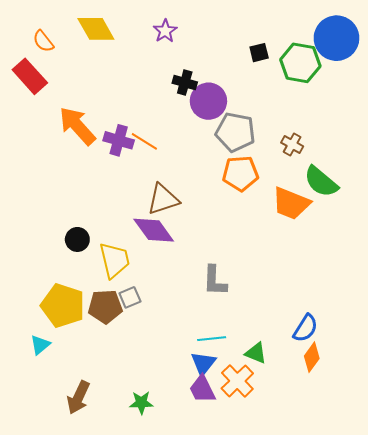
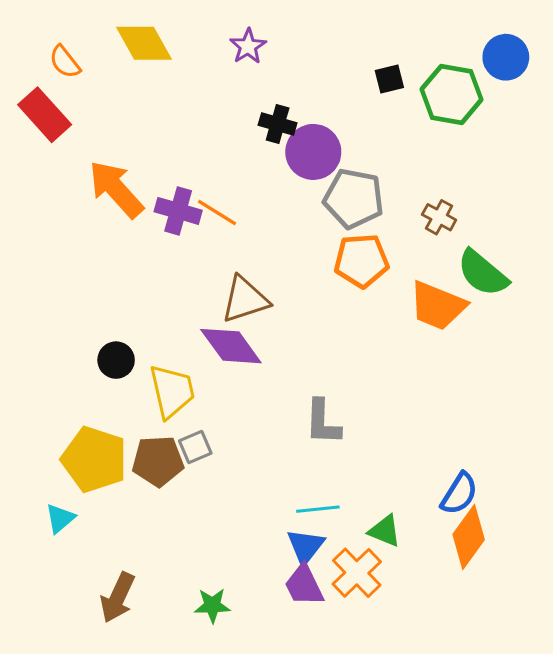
blue circle: (336, 38) -> (506, 57), size x0.7
orange diamond: (312, 357) -> (469, 537), size x1.4

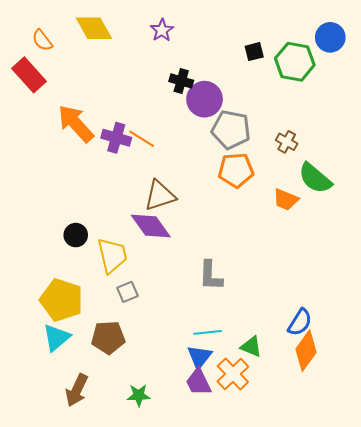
orange trapezoid: (438, 306) -> (286, 200), size x0.7
brown pentagon: (158, 461) -> (108, 338), moved
cyan triangle: (60, 518) -> (56, 338), moved, size x1.4

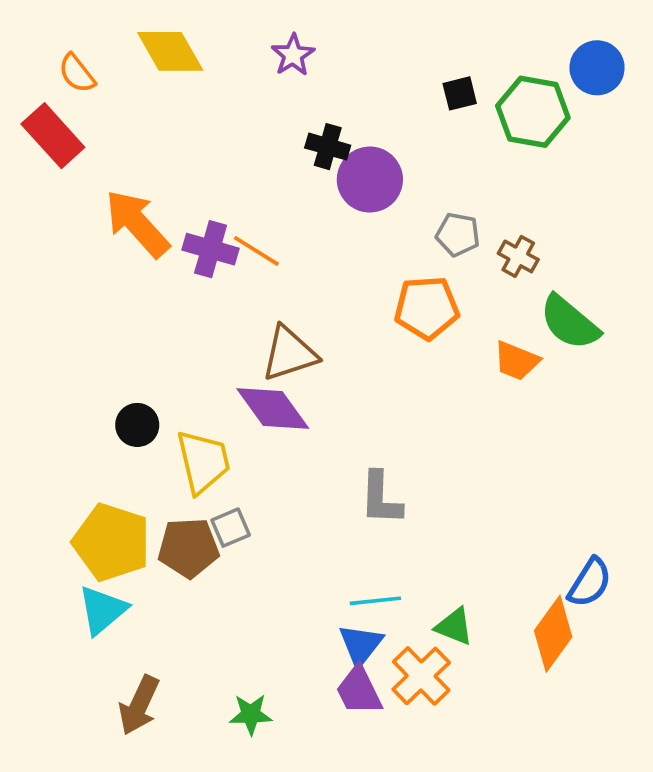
gray pentagon: (231, 130) -> (458, 234), moved, size x0.6
blue semicircle: (300, 322) -> (590, 583), moved
brown pentagon: (108, 338) -> (189, 548), moved

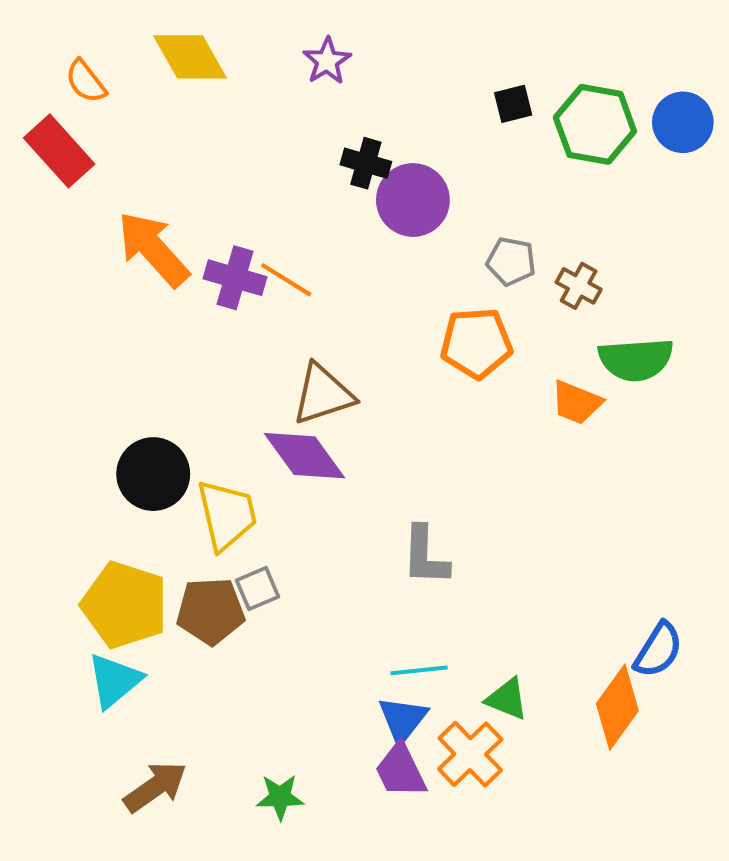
blue circle: (597, 68) -> (683, 122), moved
green semicircle: (570, 322) -> (636, 360), turned -44
black circle: (137, 425) -> (153, 474), size x1.5
brown arrow: (139, 705) -> (155, 787), turned -150

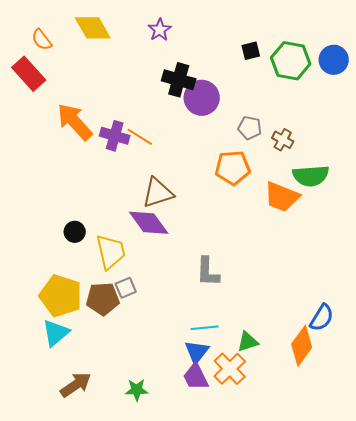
black cross: (366, 163) -> (179, 80), size x1.4
orange trapezoid: (577, 402) -> (282, 197), size x1.4
black circle: (153, 474) -> (75, 232), size x0.6
green triangle: (507, 699) -> (248, 342), turned -40

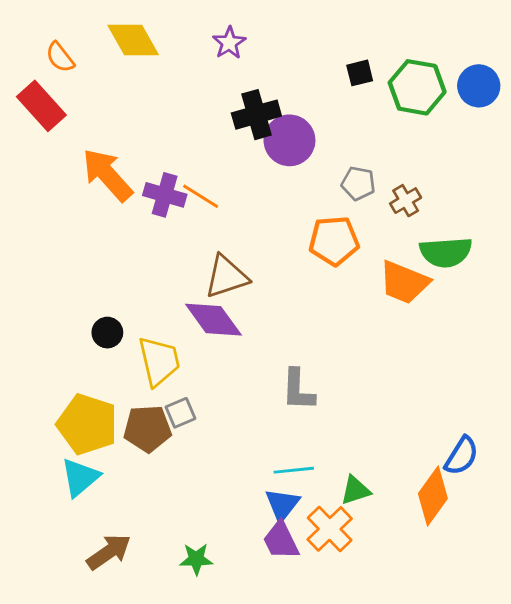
black cross: (179, 80) -> (256, 115), turned -32
brown cross: (283, 140) -> (406, 201), turned 30

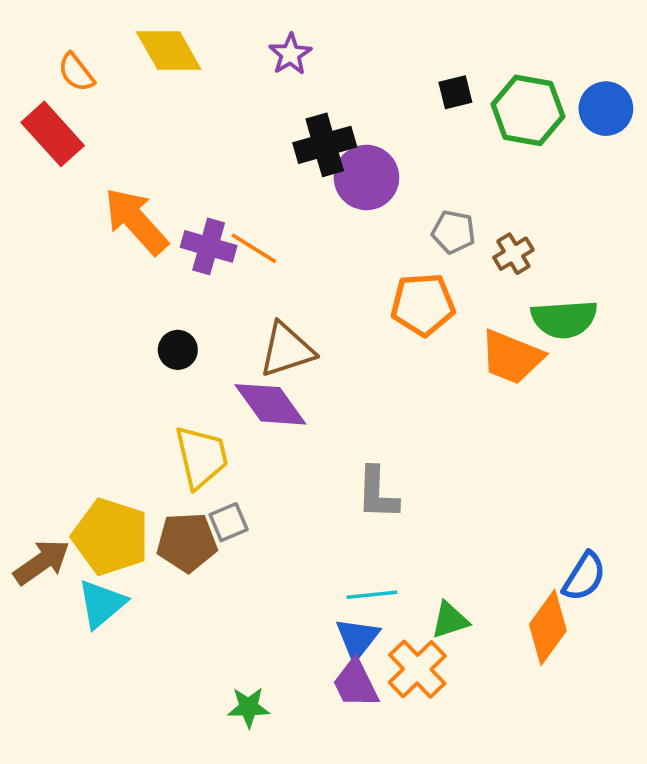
black circle: (107, 333) -> (178, 350), moved
brown arrow: (109, 552) -> (42, 562), moved

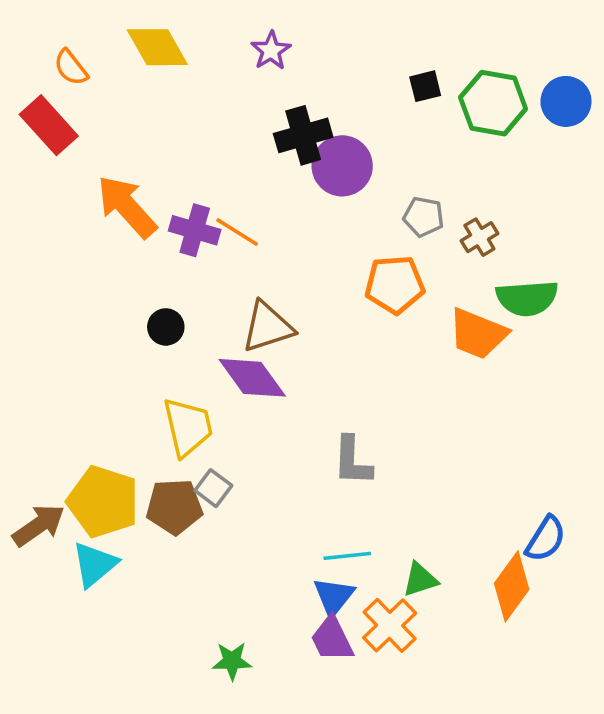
gray square: (229, 522) -> (213, 488), turned -30

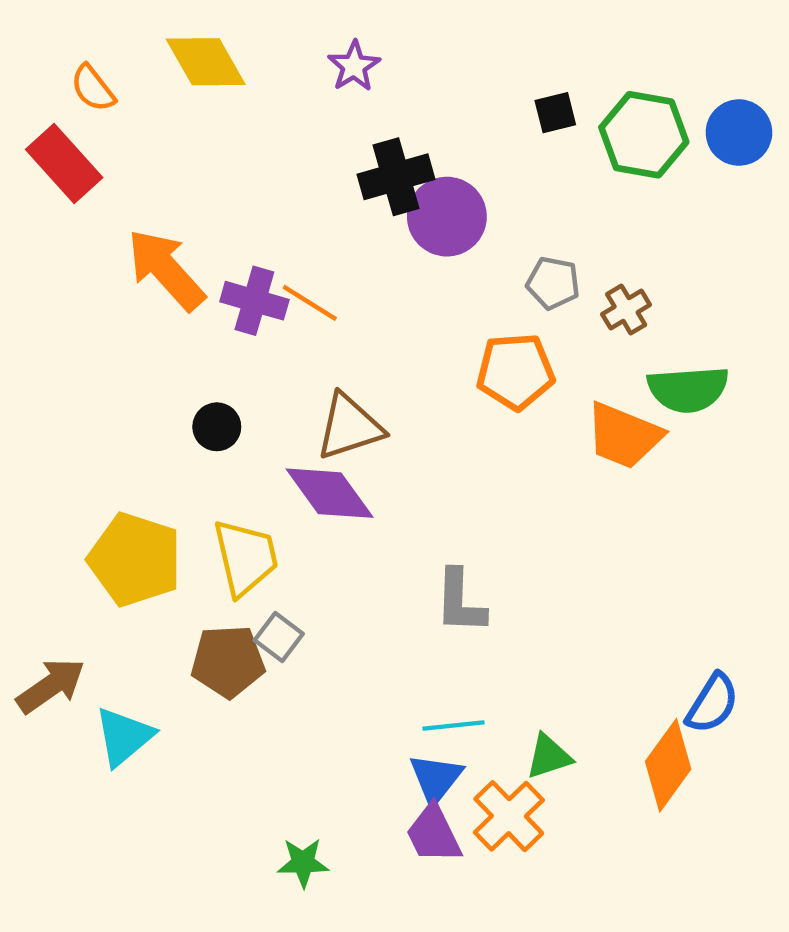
yellow pentagon: (103, 502) -> (135, 560), moved

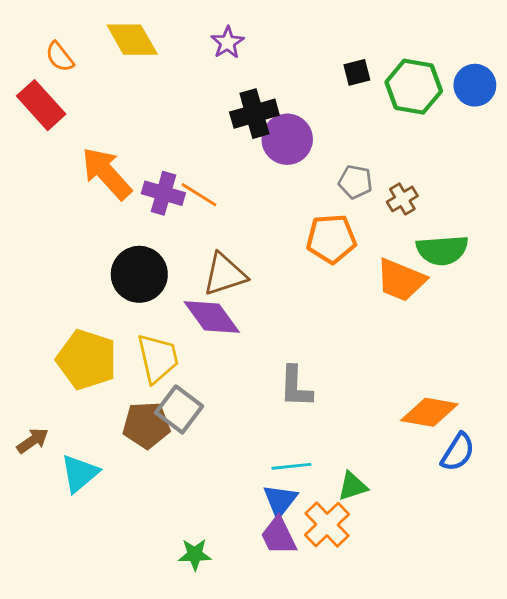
black circle: (217, 427) -> (139, 274), size x1.8
gray square: (279, 637) -> (179, 409), size x1.5
brown arrow: (51, 686) -> (33, 441), size x0.7
orange diamond: (668, 765) -> (429, 412), moved, turned 64

